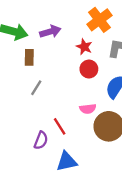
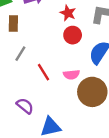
red line: (60, 126) -> (44, 72), moved
purple semicircle: (41, 140) -> (25, 106), turned -72

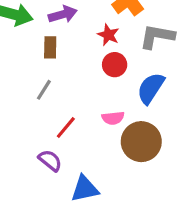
brown rectangle: (13, 23) -> (50, 47), moved
red line: (44, 72) -> (66, 127), moved, turned 72

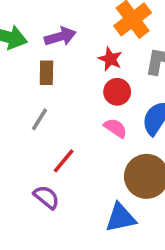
pink semicircle: (113, 118) -> (115, 128), moved, turned -140
blue triangle: (85, 189) -> (121, 218), moved

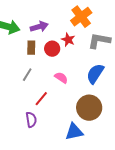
red circle: (117, 92) -> (52, 49), moved
pink semicircle: (115, 128) -> (61, 78), moved
purple semicircle: (46, 197) -> (31, 120), turned 42

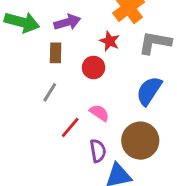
red circle: (52, 49) -> (94, 68), moved
pink semicircle: (61, 78) -> (99, 113), moved
purple semicircle: (31, 120) -> (98, 151), moved

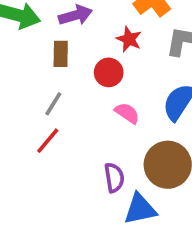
pink semicircle: (99, 113) -> (127, 113), moved
red line: (70, 127) -> (48, 141), moved

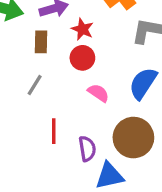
red star: (129, 39) -> (82, 29), moved
red line: (48, 141) -> (54, 131), moved, turned -40

